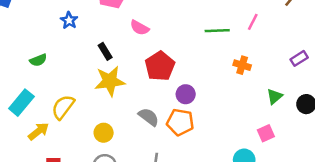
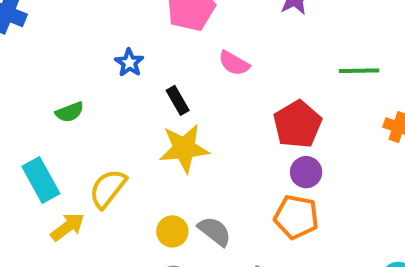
blue star: (69, 20) -> (129, 63), moved
red pentagon: (160, 66) -> (298, 124), moved
cyan rectangle: (21, 103) -> (41, 180), turned -70
gray semicircle: (149, 117) -> (215, 231), moved

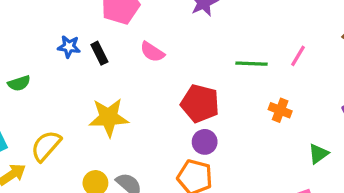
blue star: (129, 63) -> (69, 47), turned -30
black rectangle: (178, 100) -> (99, 53), moved
red pentagon: (298, 124) -> (200, 103), turned -30

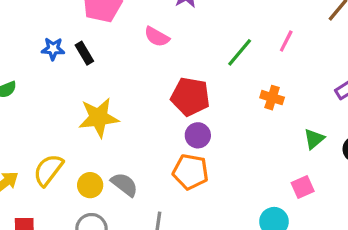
pink semicircle: (152, 52) -> (157, 37), moved
green line: (252, 64) -> (240, 52), turned -48
yellow semicircle: (46, 146) -> (48, 170), moved

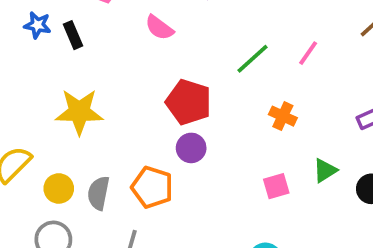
orange pentagon: (191, 172) -> (152, 187), moved
gray semicircle: (124, 184) -> (98, 193), turned -124
pink square: (303, 187) -> (276, 186), moved

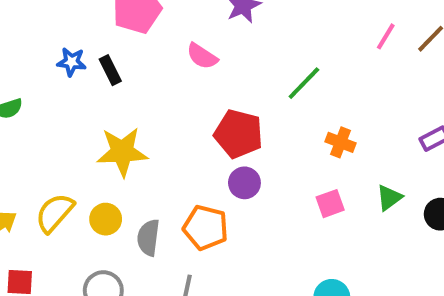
pink line: (308, 53) -> (386, 36), moved
pink square: (276, 186) -> (330, 204), moved
yellow circle: (59, 188) -> (106, 219), moved

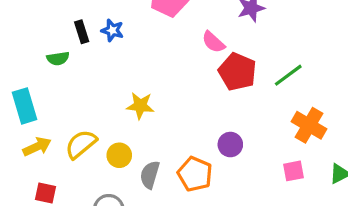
black rectangle: (110, 70) -> (82, 32), moved
red pentagon: (239, 134) -> (237, 72), moved
orange cross: (340, 142) -> (309, 125), size x1.5
yellow star: (122, 152) -> (140, 106), size x0.7

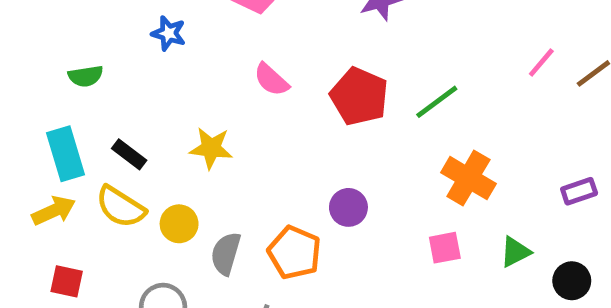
black rectangle: (82, 32) -> (129, 154), moved, turned -35
pink semicircle: (213, 42) -> (271, 80), moved
cyan rectangle: (24, 106) -> (66, 154), moved
yellow semicircle: (81, 144) -> (121, 207), turned -108

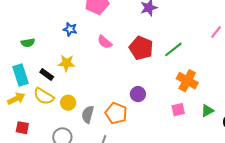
blue star: (169, 33) -> (70, 29), moved
yellow star: (211, 148) -> (66, 63), moved

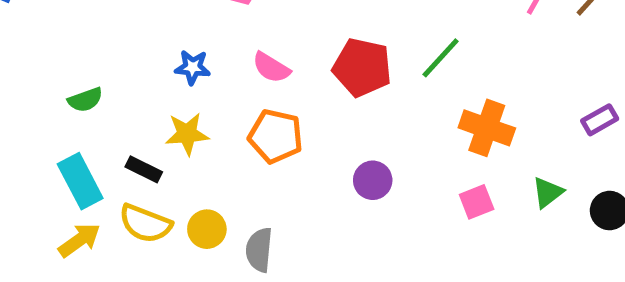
blue star: (70, 29) -> (193, 67), moved
orange pentagon: (116, 113) -> (276, 136), moved

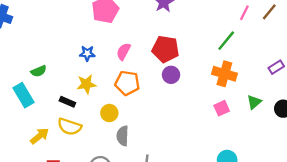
green line: (441, 58) -> (226, 41), moved
pink semicircle: (271, 68) -> (124, 51), turned 90
purple circle: (373, 180) -> (171, 75), moved
cyan rectangle: (80, 181) -> (24, 95), moved
yellow circle: (207, 229) -> (109, 113), moved

